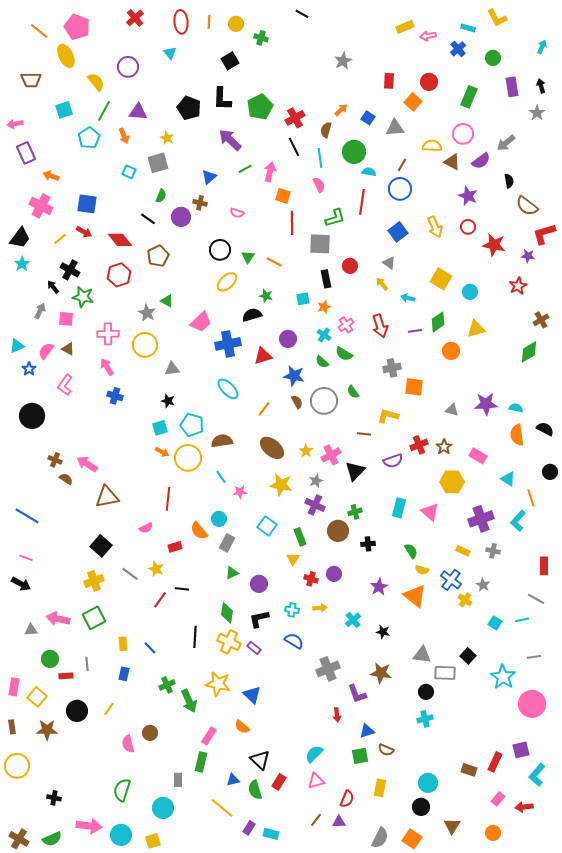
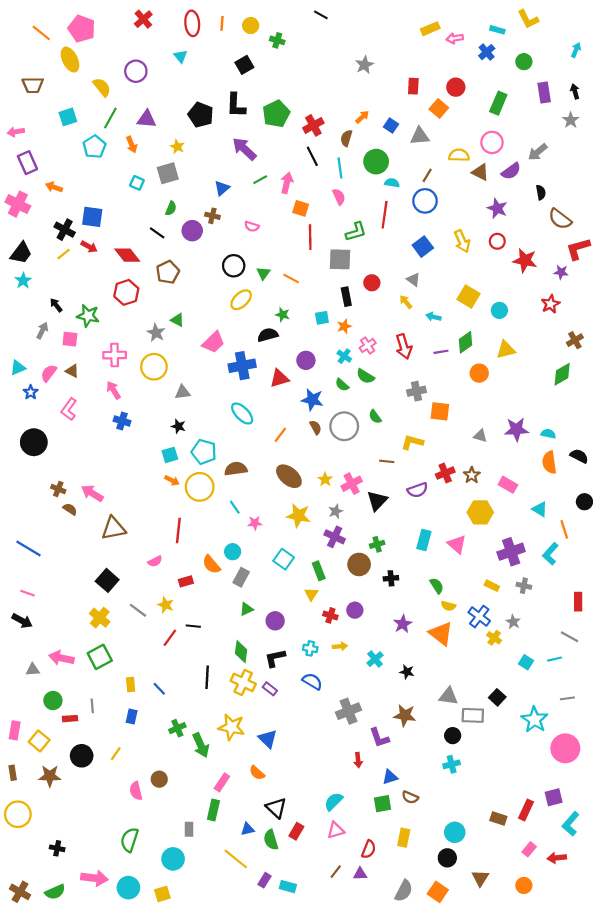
pink cross: (41, 206) -> (18, 204), moved
black cross: (70, 270) -> (65, 230), moved
yellow cross: (94, 581) -> (100, 618), turned -30

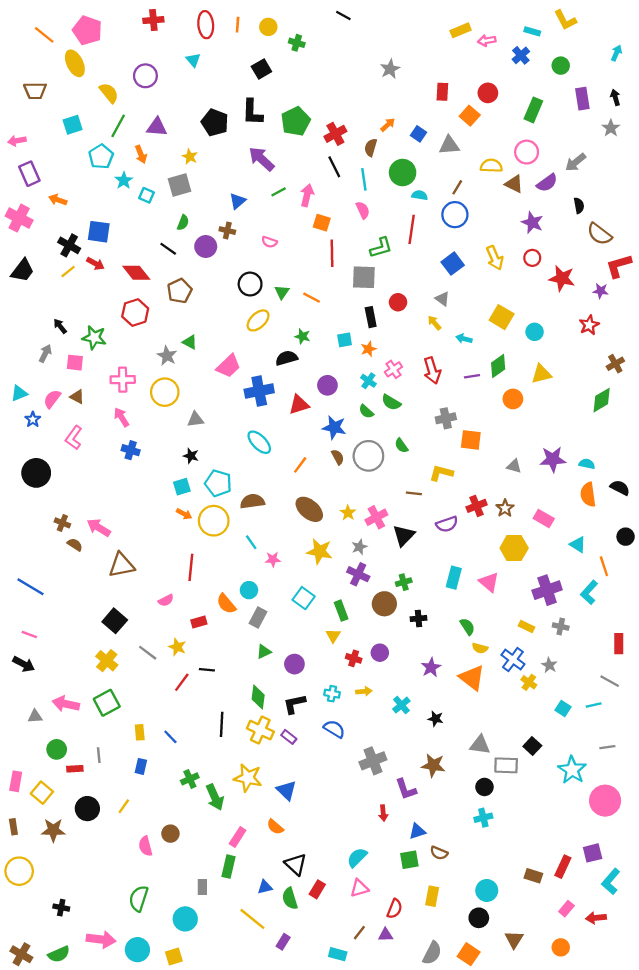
red cross: (143, 19) -> (153, 20), turned 36
cyan star: (23, 281) -> (124, 181), moved
cyan rectangle: (288, 887) -> (338, 954), moved

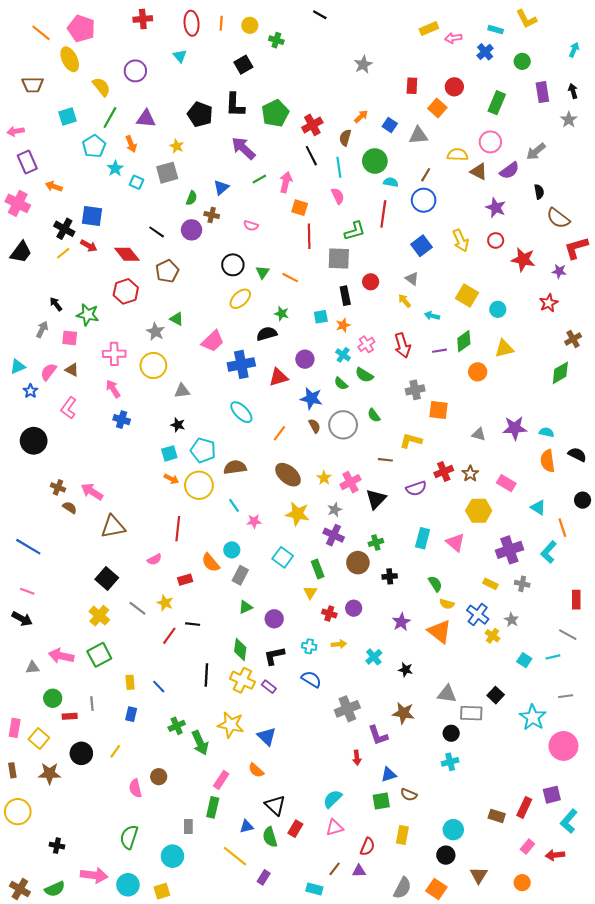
green semicircle: (183, 223) -> (192, 198), moved

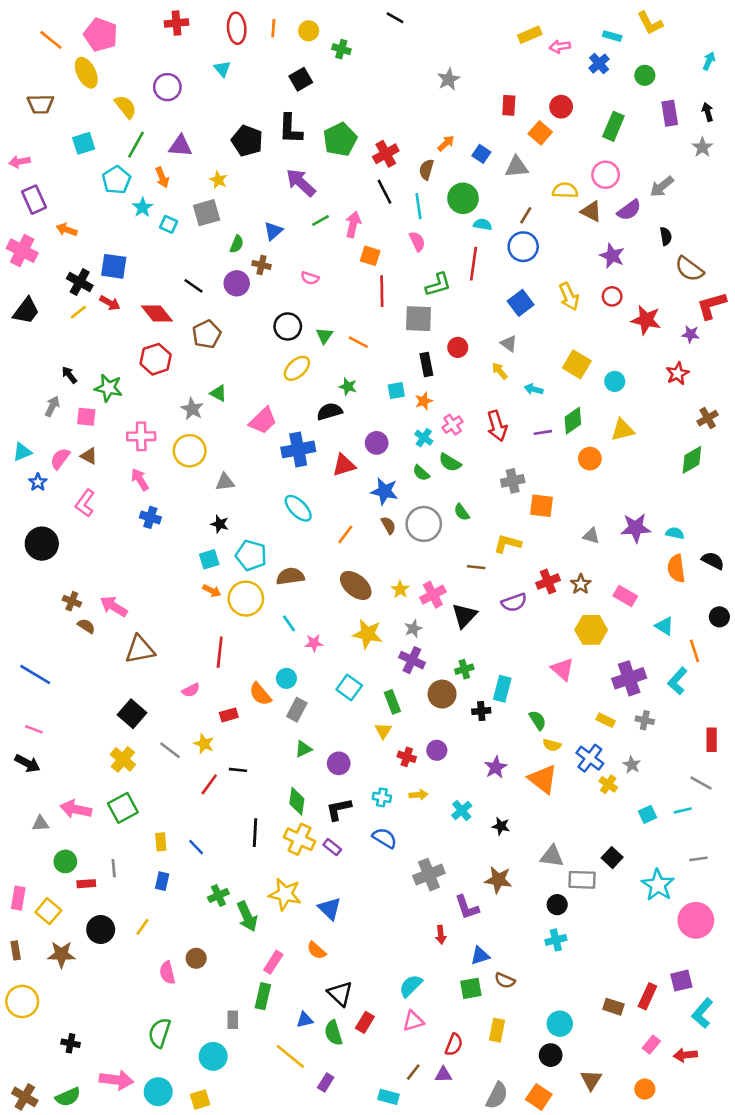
cyan rectangle: (423, 538) -> (502, 689), moved
cyan square: (524, 660) -> (647, 814), turned 32

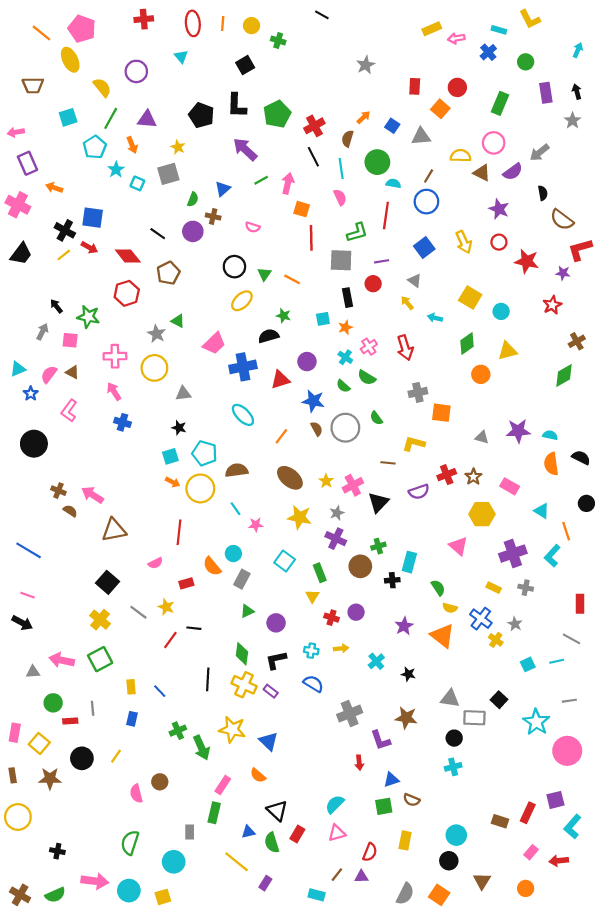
purple line: (543, 432) -> (382, 261), moved

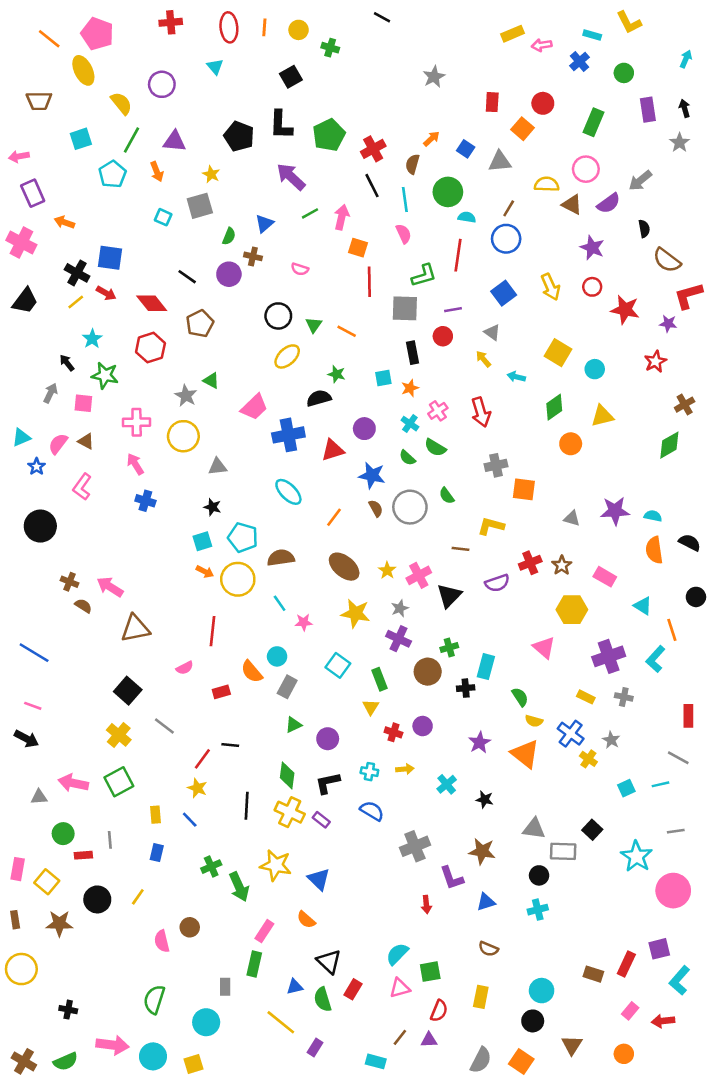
cyan star: (116, 170) -> (92, 339), moved
yellow star: (166, 607) -> (197, 788), moved
blue triangle: (391, 780) -> (486, 902), moved
green square: (384, 806) -> (430, 972), moved

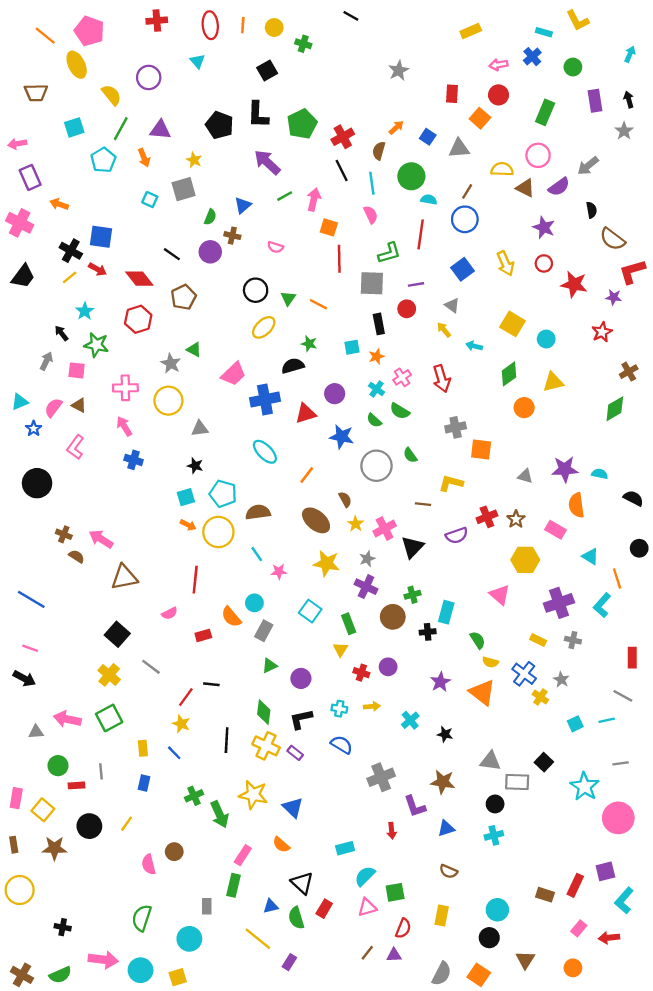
pink arrow: (542, 45) -> (499, 65), moved
brown semicircle: (376, 508) -> (345, 499), moved
orange semicircle: (654, 550) -> (576, 505), moved
cyan rectangle: (376, 1061) -> (345, 848), moved, turned -30

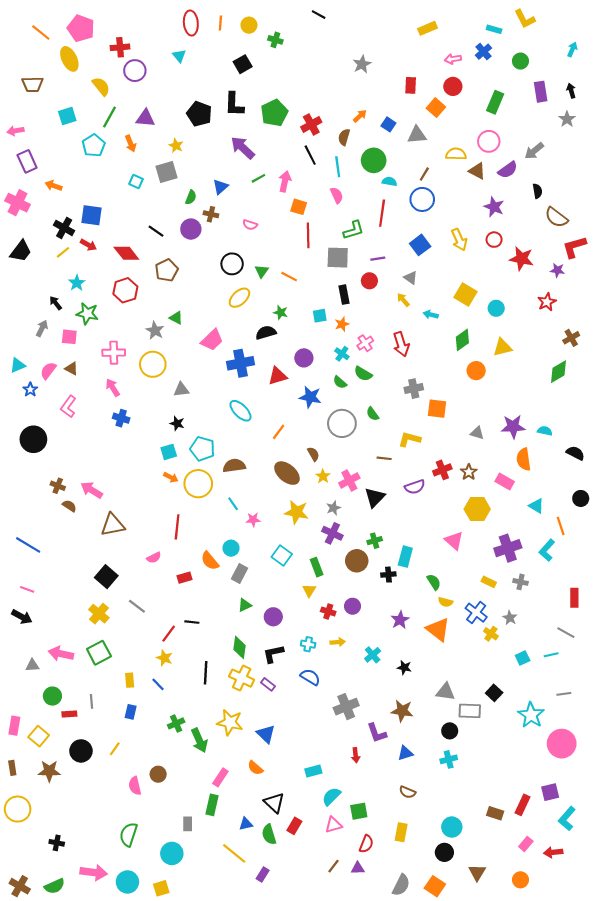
red cross: (157, 21) -> (120, 47), moved

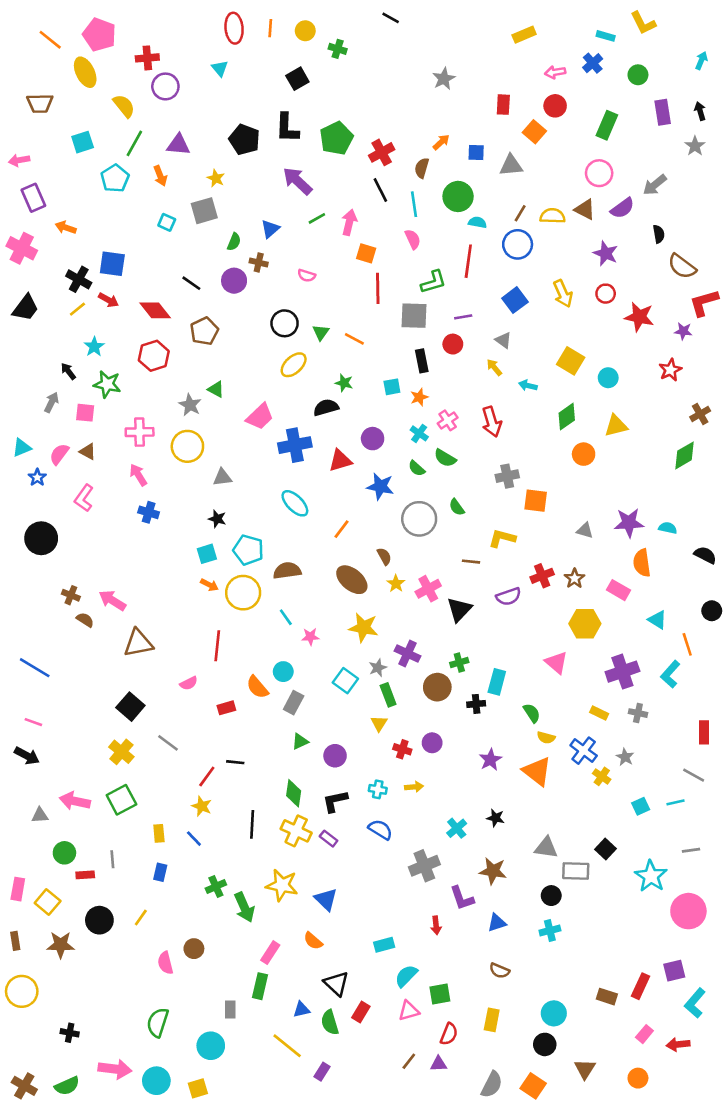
blue square: (388, 124) -> (476, 152), turned -32
yellow semicircle: (456, 154) -> (553, 216), moved
gray star: (333, 508) -> (378, 668), moved
cyan cross: (373, 655) -> (457, 828), moved

